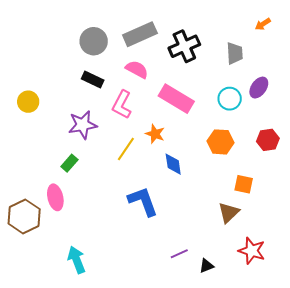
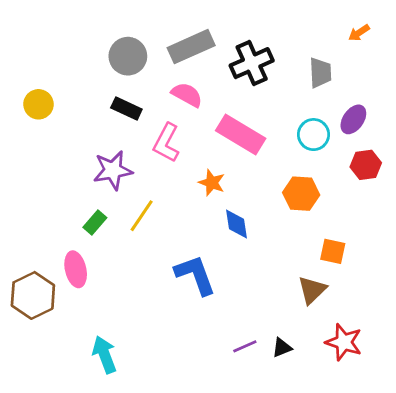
yellow circle: (28, 102) -> (38, 104), moved
red hexagon: (268, 140) -> (366, 165), moved
yellow line: (126, 149) -> (142, 216), moved
black triangle: (206, 266) -> (282, 348), moved

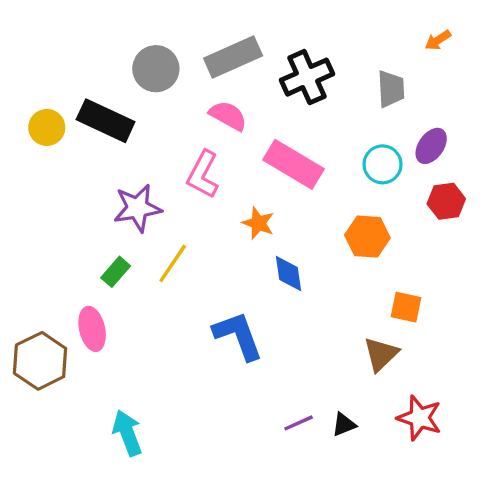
black rectangle: (126, 108) -> (106, 121), moved, size x1.5

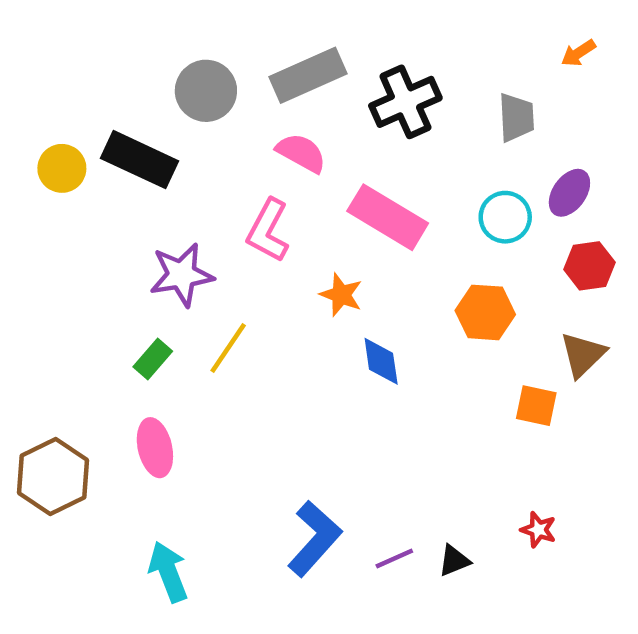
pink ellipse: (92, 329) -> (155, 448), moved
blue L-shape: (238, 336) -> (315, 539), moved, turned 62
brown triangle: (381, 354) -> (583, 355), moved
red star: (419, 418) -> (538, 530), moved, size x0.6

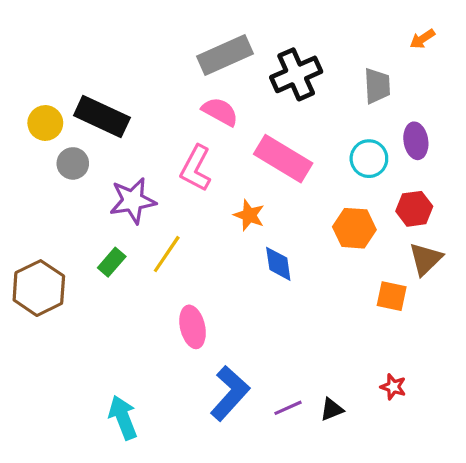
gray circle: (206, 91) -> (73, 163), moved, size x0.7
purple ellipse: (569, 193) -> (416, 141), turned -44
red hexagon: (589, 266) -> (414, 209), moved
pink ellipse: (155, 448) -> (193, 327), moved
brown hexagon: (53, 476) -> (39, 288), moved

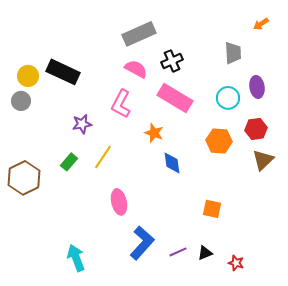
black cross: (296, 74) -> (172, 61), moved, size x0.7
gray circle: (73, 163) -> (21, 101), moved
purple star: (133, 201) -> (82, 124), size x0.7
orange square: (392, 296) -> (212, 209), moved
red star: (393, 387) -> (236, 263), moved

